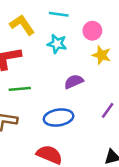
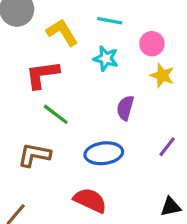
purple semicircle: (74, 82) -> (125, 108), turned -54
green line: (20, 89) -> (56, 114), turned 40

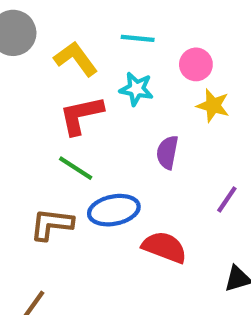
red L-shape: (42, 75) -> (81, 115), moved
blue ellipse: (104, 153) -> (114, 210), moved
red semicircle: (90, 200) -> (164, 247), moved

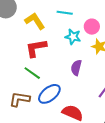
cyan star: (136, 89) -> (73, 37), moved
blue ellipse: (114, 210) -> (49, 94), turned -30

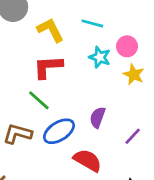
purple semicircle: (76, 68) -> (98, 117), moved

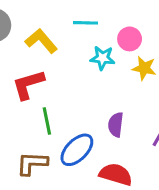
red L-shape: (48, 67) -> (28, 85), moved
green line: (39, 100) -> (47, 121), turned 50

